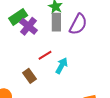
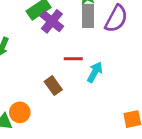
red line: (45, 55) -> (73, 59), turned 32

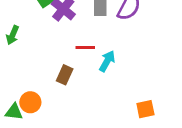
brown rectangle: (53, 86) -> (65, 75), turned 60

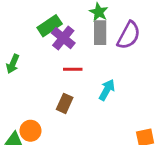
red line: (85, 47) -> (73, 69), moved

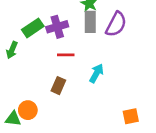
green rectangle: (50, 26) -> (33, 28), moved
purple cross: (63, 38) -> (57, 27), turned 35

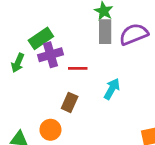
purple semicircle: (116, 24) -> (134, 34), turned -140
purple cross: (57, 27) -> (50, 55), moved
orange circle: (28, 110) -> (50, 130), moved

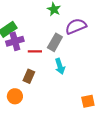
gray rectangle: (105, 32) -> (55, 42), moved, turned 30
cyan arrow: (112, 89) -> (60, 66), turned 133

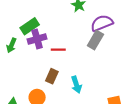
gray rectangle: (55, 42) -> (95, 40), moved
cyan arrow: (60, 66) -> (76, 85), moved

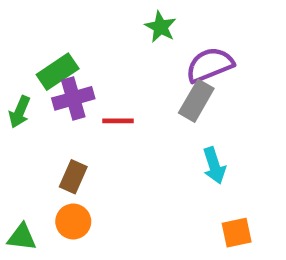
brown rectangle: (52, 76) -> (73, 177), moved
cyan arrow: (76, 85) -> (214, 166), moved

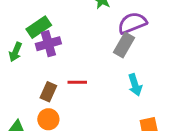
red line: (118, 121) -> (77, 82), moved

